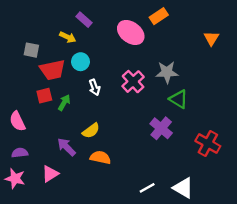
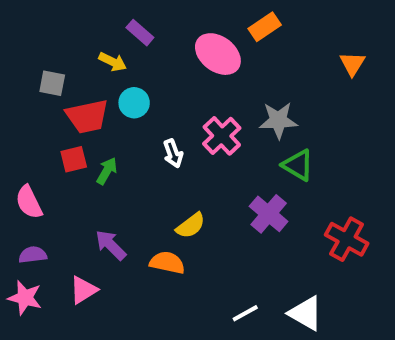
white arrow: (95, 87) -> (173, 153), moved
yellow semicircle: (91, 131) -> (191, 226), moved

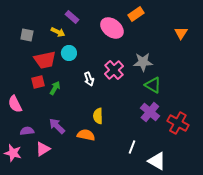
gray square: (52, 83) -> (27, 35), moved
purple cross: (269, 214) -> (150, 112), moved
yellow semicircle: (191, 226) -> (98, 116), turned 126
purple semicircle: (33, 255) -> (27, 131), moved
white line: (245, 313) -> (132, 147), moved, turned -40

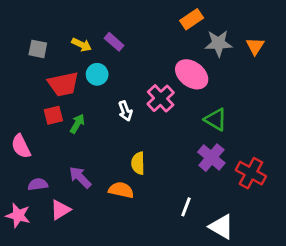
purple rectangle: (72, 17) -> (114, 42), moved
pink ellipse: (112, 28) -> (192, 74), moved
gray star: (143, 62) -> (218, 43), moved

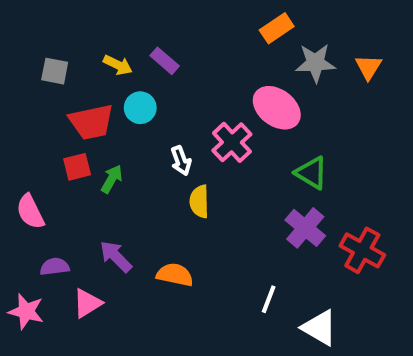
yellow semicircle: (138, 163) -> (199, 201), moved

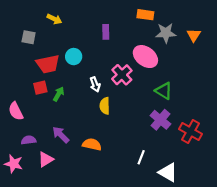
orange rectangle: (277, 28) -> (145, 15), turned 42
purple rectangle: (165, 61) -> (106, 32), moved, turned 48
yellow arrow: (118, 65) -> (54, 19), moved

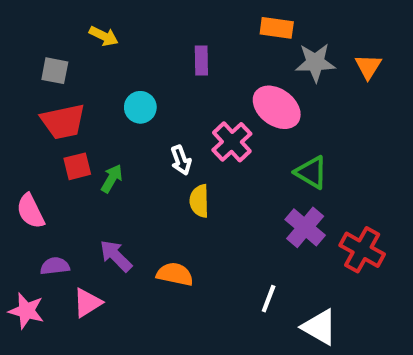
red trapezoid: (48, 64) -> (63, 122), moved

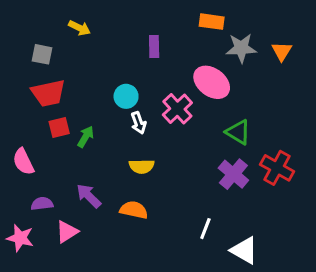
cyan circle: (140, 107) -> (126, 96), moved
yellow semicircle: (199, 201) -> (142, 166), moved, turned -90
red cross: (362, 250) -> (277, 168), moved

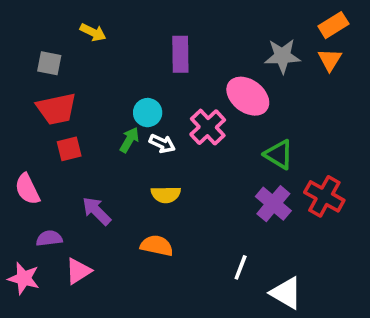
orange rectangle: (212, 22) -> (333, 25), moved, turned -40
purple rectangle: (154, 47) -> (180, 54), size x1.4
white arrow: (138, 123) -> (162, 144), turned -45
green arrow: (86, 137) -> (129, 140), moved
purple arrow: (89, 196) -> (97, 211), moved

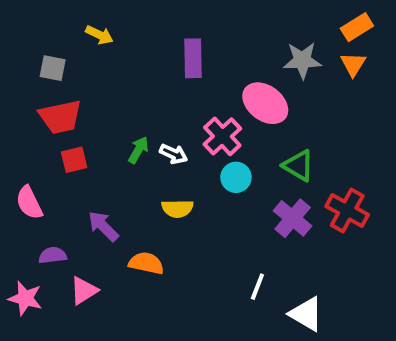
cyan circle: (148, 113) -> (236, 177), moved
orange semicircle: (157, 246) -> (146, 263), moved

